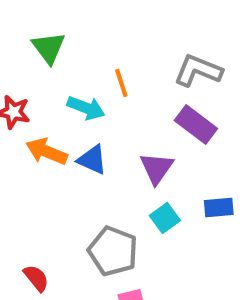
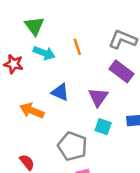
cyan arrow: (86, 108) -> (44, 53), moved
orange arrow: (47, 151) -> (32, 111), moved
cyan square: (165, 218) -> (103, 127), turned -35

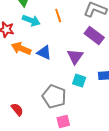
orange arrow: (32, 111) -> (21, 49), moved

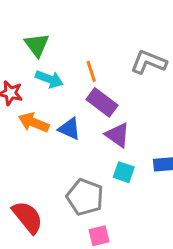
purple rectangle: (94, 36) -> (102, 102), moved
purple triangle: (75, 57) -> (118, 135), turned -30
red semicircle: (17, 110) -> (28, 217), size x1.6

